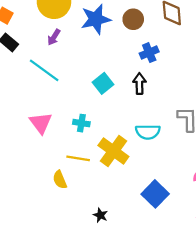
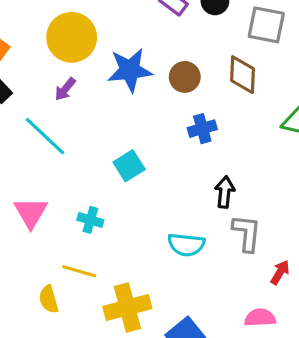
black arrow: (139, 84) -> (225, 192), moved
yellow cross: (113, 151) -> (127, 308), moved, turned 32

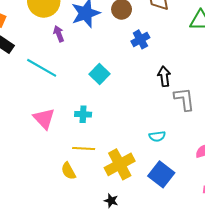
purple arrow: (65, 89) -> (59, 34), moved, turned 133
cyan semicircle: (186, 245) -> (157, 136), moved, size x0.7

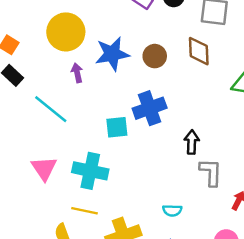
blue cross: (140, 39) -> (150, 108), moved, size x1.5
cyan square: (99, 74) -> (117, 127), turned 30
cyan cross: (83, 114) -> (90, 171), size x1.8

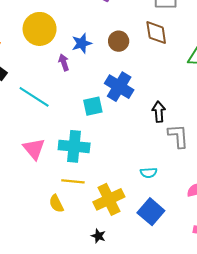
blue star: (112, 54) -> (82, 43), size x0.7
purple arrow: (77, 73) -> (64, 62), moved
blue cross: (150, 108) -> (119, 87), turned -32

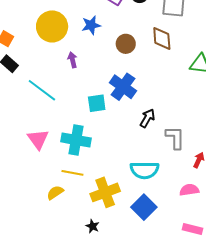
blue star: (82, 43) -> (91, 25), moved
black arrow: (159, 112) -> (147, 118), moved, turned 30
cyan semicircle: (149, 173) -> (145, 170), size x1.8
yellow semicircle: (56, 204) -> (55, 193), turned 78

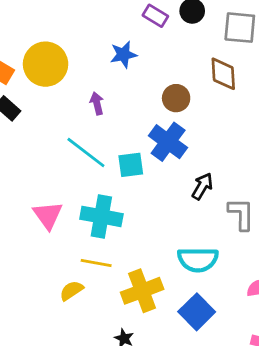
yellow circle: (52, 26) -> (46, 64), moved
brown circle: (126, 44) -> (176, 98), moved
cyan line: (42, 90) -> (86, 153), moved

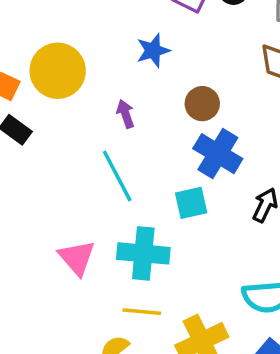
brown circle: (176, 98) -> (202, 104), moved
cyan line: (86, 153) -> (117, 176), turned 30
cyan square: (131, 165) -> (191, 203), moved

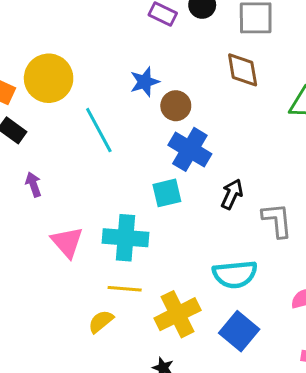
blue star: (153, 51) -> (145, 82), moved
purple arrow: (126, 114) -> (33, 184), moved
cyan line: (117, 176) -> (99, 130), moved

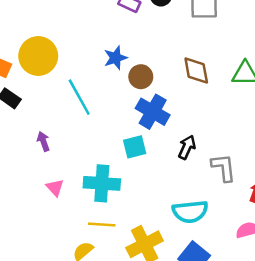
brown diamond: (243, 70) -> (196, 70), moved
purple arrow: (33, 184) -> (43, 141), moved
pink triangle: (67, 242) -> (55, 188), size x0.7

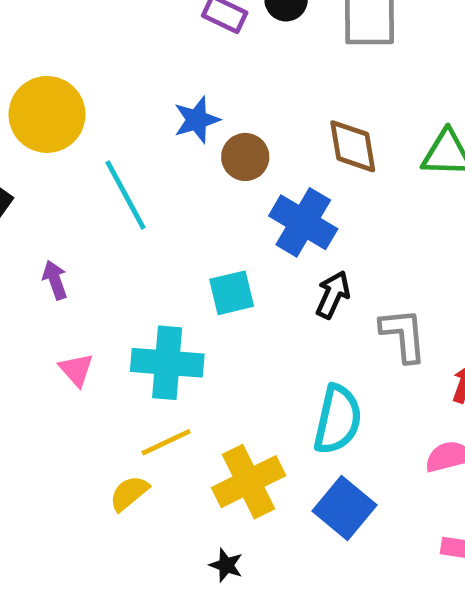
blue cross: (153, 112) -> (303, 222), moved
cyan semicircle: (190, 212) -> (338, 419), turned -72
yellow line: (102, 224) -> (166, 442), turned -30

